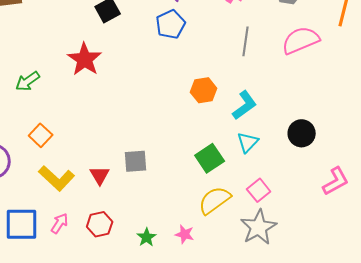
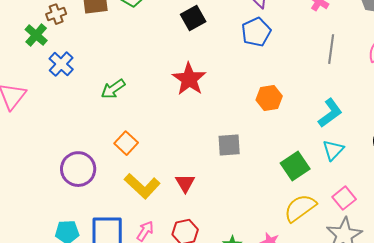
red star: (85, 59) -> (189, 79), moved
orange hexagon: (204, 90) -> (269, 98), moved
gray square: (136, 161) -> (229, 145), moved

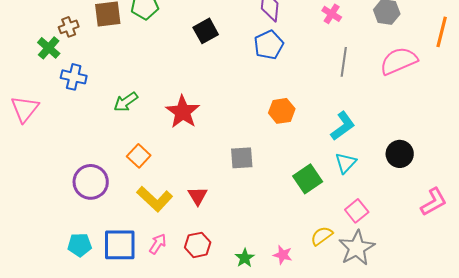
blue cross: (61, 64) -> (74, 77), turned -30
red star: (189, 79) -> (183, 112), moved
yellow semicircle: (300, 208) -> (322, 236), moved, size x0.7

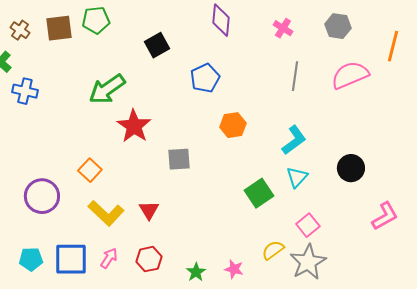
brown cross: (69, 27) -> (20, 30), moved, turned -36
blue pentagon: (269, 45) -> (205, 78), moved
green arrow: (126, 102) -> (107, 89), moved, size x1.5
gray square: (242, 158) -> (179, 159), moved

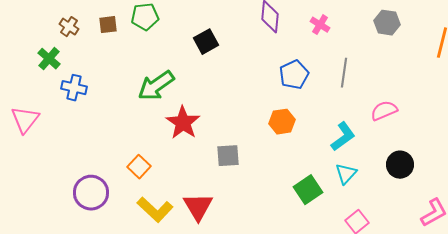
brown square: (59, 28) -> (108, 25), size x0.7
pink cross: (283, 28) -> (320, 25), moved
pink semicircle: (350, 75) -> (384, 111), moved, size x0.7
blue pentagon: (205, 78) -> (294, 75), moved
red triangle: (149, 210) -> (198, 207), size x1.5

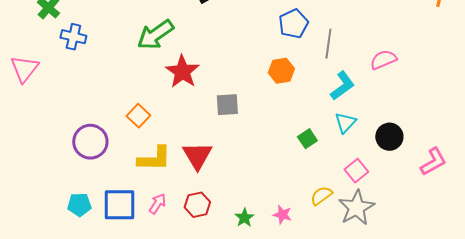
gray line: (344, 73) -> (328, 44), moved
black circle: (400, 165) -> (389, 137), moved
green square: (308, 190) -> (307, 139), size x0.7
yellow L-shape: (155, 210) -> (154, 159), turned -42

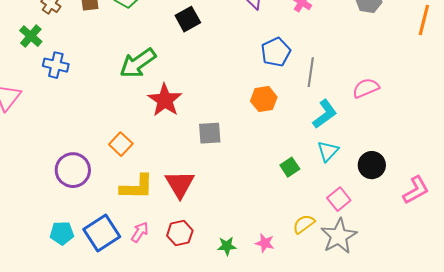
blue square: (119, 205) -> (102, 233), turned -33
green star: (244, 218) -> (227, 246), turned 30

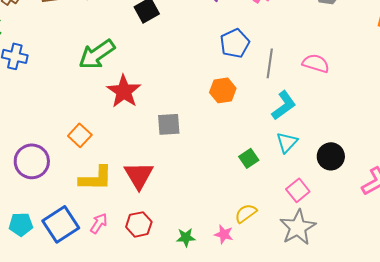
pink semicircle: (366, 88) -> (316, 63), moved, turned 40
yellow semicircle: (304, 224) -> (246, 213), moved

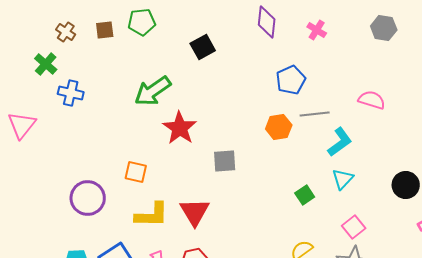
gray line: (270, 63) -> (315, 114), moved, turned 76
orange square: (80, 135) -> (136, 172), turned -30
black circle: (331, 156) -> (406, 185), moved

